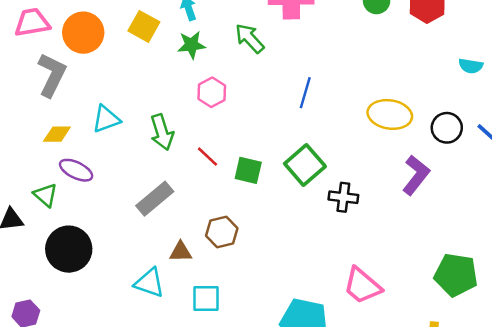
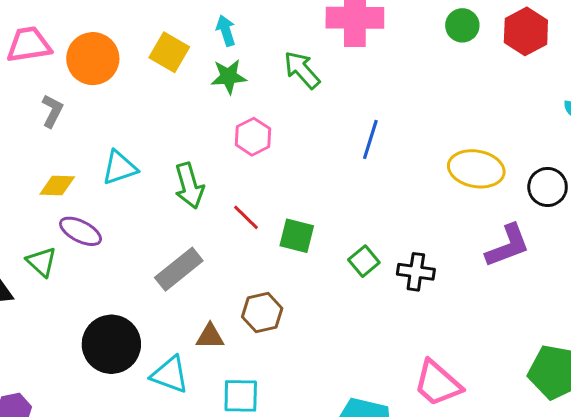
gray L-shape: (52, 75) -> (52, 111), size x0.6
green square: (305, 165) -> (364, 261), moved, size x0.6
purple L-shape: (416, 175) -> (508, 246), turned 30
black circle: (69, 249) -> (111, 344), moved

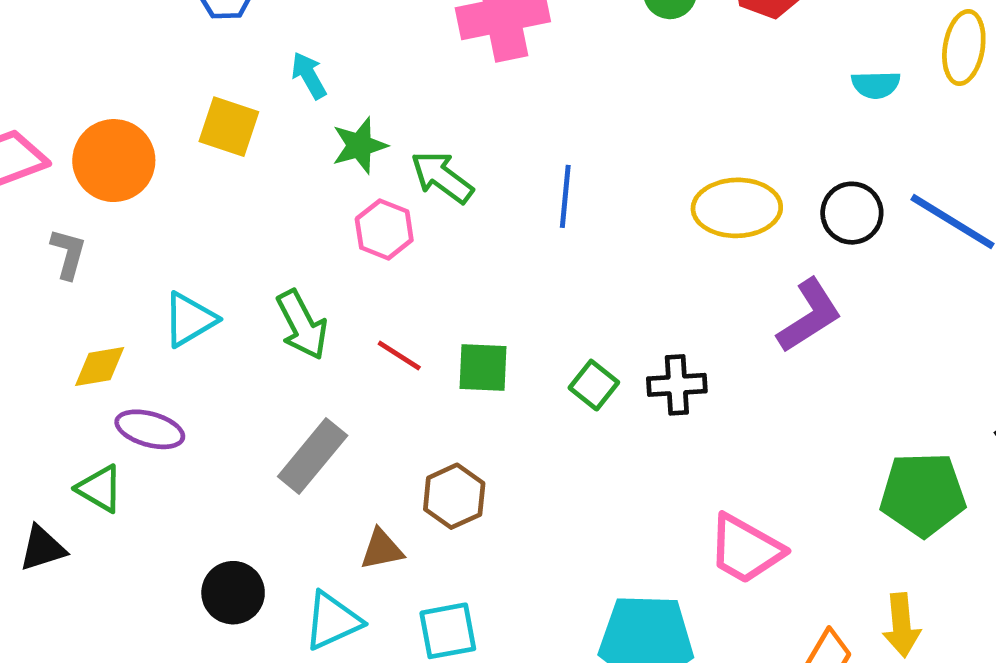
green arrow: (302, 70) -> (442, 177), moved
green star: (229, 77) -> (360, 146), moved
black circle: (111, 344) -> (233, 593), size x0.7
cyan triangle: (170, 375) -> (332, 621), turned -33

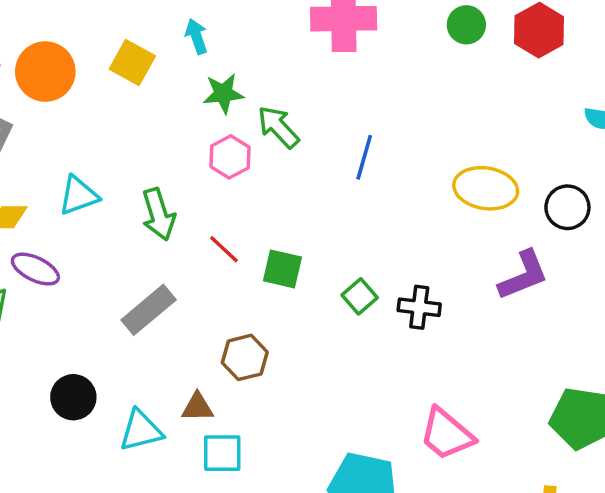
brown triangle: (382, 549) -> (197, 407), moved

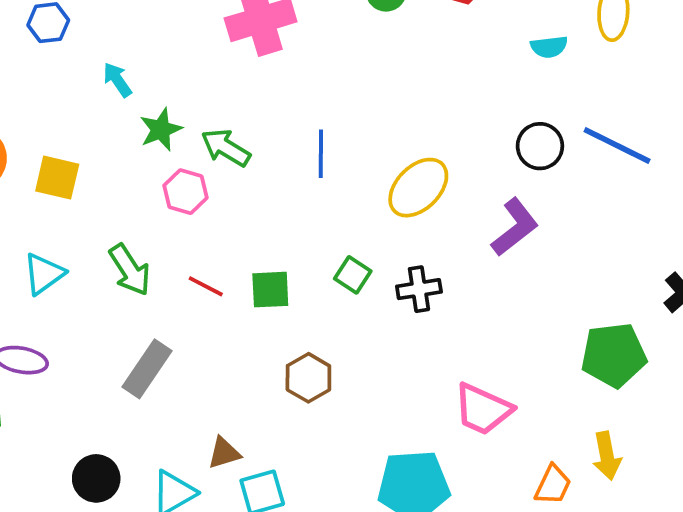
yellow square: (132, 63) -> (57, 178), moved
yellow ellipse: (486, 188) -> (418, 188), moved, turned -38
green square: (360, 296) -> (353, 275), moved
brown hexagon: (245, 357) -> (308, 378), moved

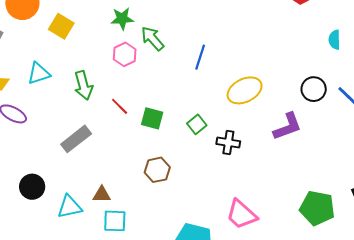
cyan semicircle: (549, 47) -> (334, 40), turned 78

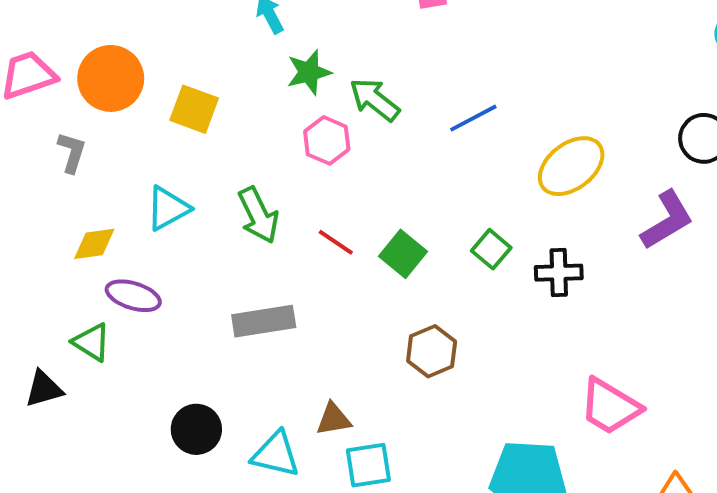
blue line: (200, 57) -> (473, 118), turned 55
green square: (152, 118) -> (403, 254), turned 35
gray rectangle: (76, 139) -> (264, 321), turned 40
cyan triangle: (69, 207) -> (276, 454), turned 36

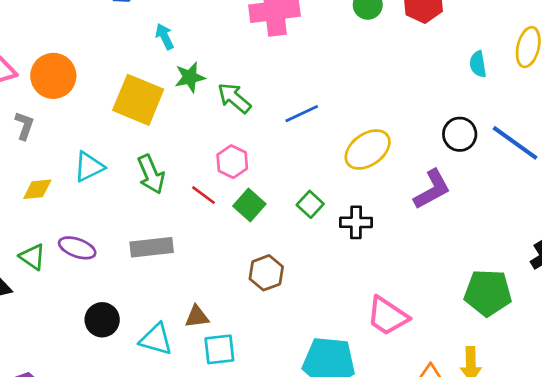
yellow square: (194, 109) -> (138, 100), moved, size x1.5
pink hexagon: (327, 140) -> (232, 162), moved
purple ellipse: (133, 296) -> (77, 248), moved

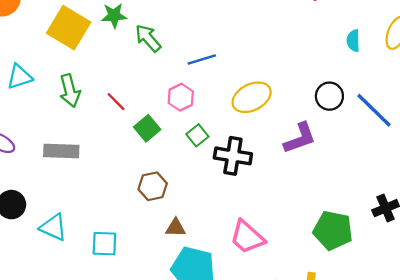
pink hexagon: (232, 162) -> (181, 97), moved
red line: (204, 195) -> (116, 102), moved
black cross: (356, 222) -> (233, 156), size x1.4
brown triangle: (197, 317) -> (176, 228), moved

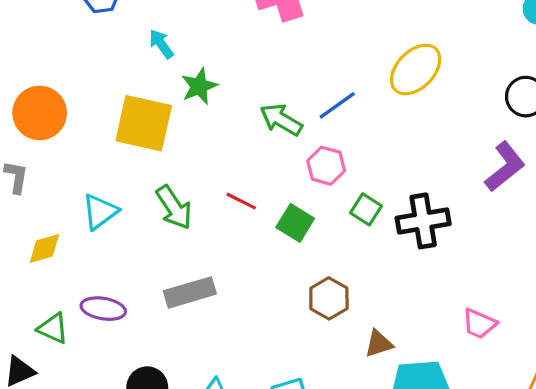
green arrow: (148, 38) -> (281, 120), moved
yellow ellipse: (252, 97) -> (416, 70), moved
pink trapezoid: (247, 237) -> (479, 324), size x0.7

